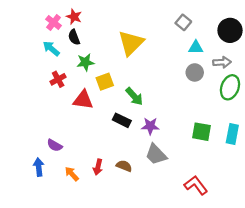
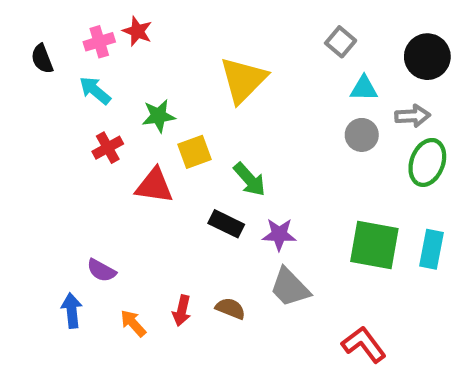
pink cross: (54, 22) -> (99, 42), turned 35
black semicircle: (74, 37) -> (42, 59), moved
green square: (202, 132) -> (374, 245), size x1.4

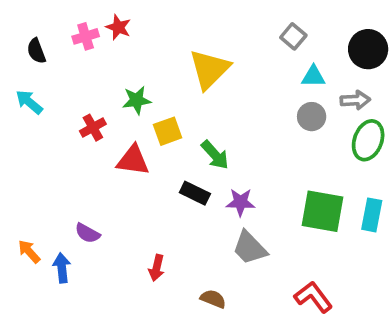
cyan arrow: (95, 90) -> (29, 102), moved
brown semicircle: (230, 308) -> (213, 299), moved
orange arrow: (133, 323) -> (29, 251), moved

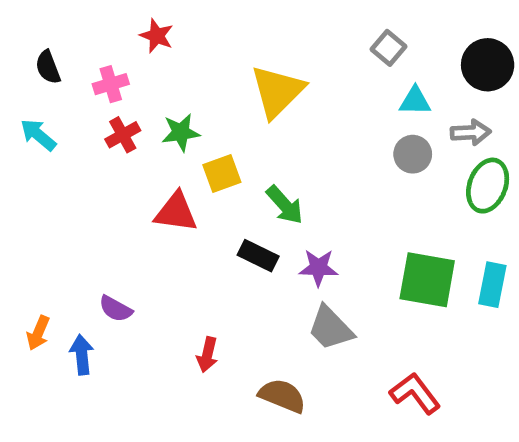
pink cross: (86, 36) -> (111, 84), moved
red cross: (93, 128) -> (123, 135), moved
orange arrow: (29, 251) -> (38, 333), turned -115
brown semicircle: (213, 299) -> (282, 396), size x1.4

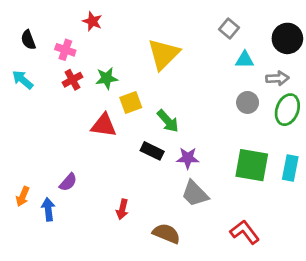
pink cross: (111, 84) -> (65, 50), turned 36
gray circle: (413, 154) -> (248, 102), moved
purple semicircle: (116, 309) -> (68, 182), turned -78

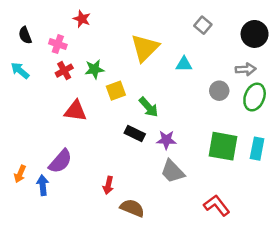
cyan triangle: (245, 60) -> (184, 64), moved
red triangle: (104, 125) -> (76, 111), moved
purple semicircle: (68, 182) -> (60, 161), size x1.5
brown semicircle: (166, 233) -> (132, 208), moved

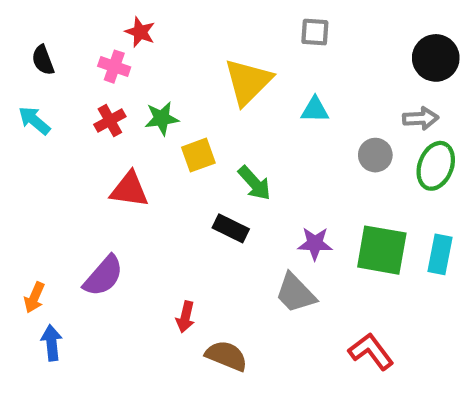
gray square: (203, 25) -> (315, 32), moved, turned -36
pink cross: (58, 44) -> (114, 67), moved
purple star: (166, 140) -> (315, 244), moved
blue arrow: (43, 185) -> (52, 343), moved

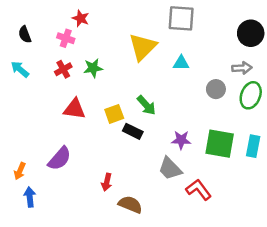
gray square: (315, 32) -> (181, 18), size x1.6
yellow square: (198, 155) -> (114, 114), moved
red L-shape: (371, 351) -> (199, 190), moved

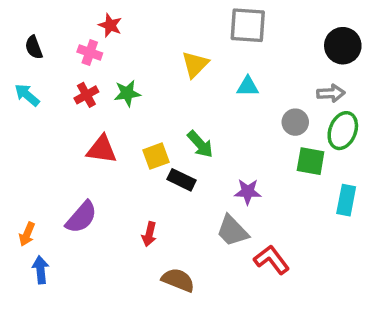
yellow triangle: (143, 47) -> (195, 64), size x0.7
green square: (220, 144) -> (311, 161), moved, size x0.7
red arrow: (107, 182) -> (149, 234), moved

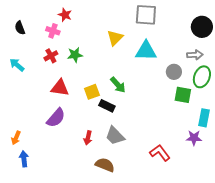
cyan triangle: (248, 86) -> (146, 51), size x1.6
cyan arrow: (27, 95) -> (17, 65), moved
purple star: (248, 192) -> (194, 138), moved
purple semicircle: (81, 217) -> (56, 118), moved
gray trapezoid: (232, 231) -> (115, 136), moved

